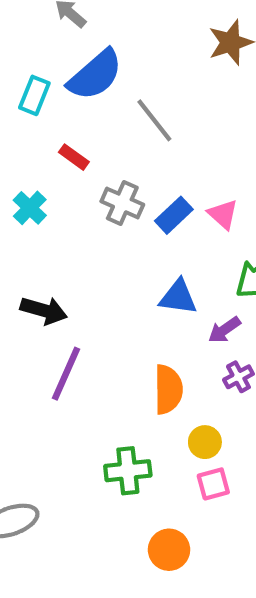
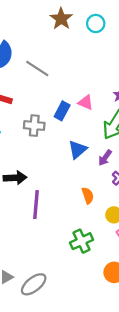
gray cross: (122, 203) -> (34, 126), moved
blue triangle: (178, 297) -> (77, 149), turned -30
orange semicircle: (168, 389) -> (88, 196), size x0.7

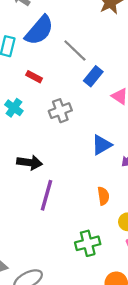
blue rectangle: (62, 111) -> (93, 76), moved
gray cross: (34, 126) -> (60, 111), turned -36

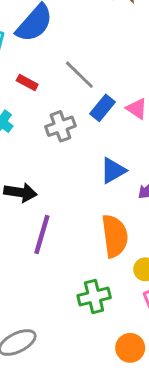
gray line: (75, 50) -> (79, 75), moved
blue rectangle: (93, 76) -> (102, 108), moved
orange semicircle: (103, 196) -> (115, 236), size x1.8

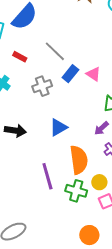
blue triangle: (113, 171) -> (58, 127), moved
purple line: (42, 234) -> (47, 176), moved, turned -32
green cross: (94, 297) -> (76, 191), moved, turned 30

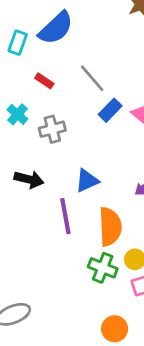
gray cross: (42, 86) -> (52, 129), moved
purple line: (47, 176) -> (65, 216), moved

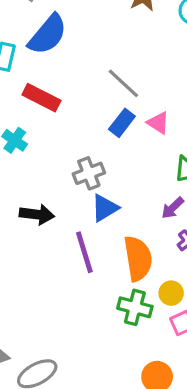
gray line: (92, 78) -> (123, 83), moved
red rectangle: (44, 81) -> (41, 98), size x1.6
gray cross: (52, 129) -> (89, 173), moved

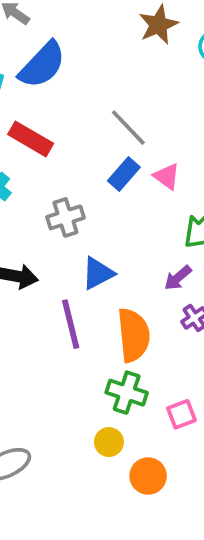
gray cross: (89, 173) -> (65, 217), moved
yellow circle: (171, 293) -> (109, 442), moved

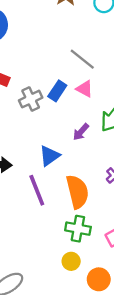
gray line: (128, 128) -> (82, 59), moved
gray cross: (65, 217) -> (31, 99), moved
purple arrow: (178, 278) -> (81, 132), moved

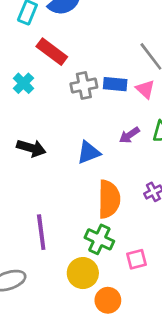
blue rectangle: (57, 91) -> (115, 84), turned 48
purple line: (37, 190) -> (41, 232), moved
yellow circle: (71, 261) -> (83, 273), size x1.5

